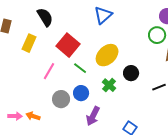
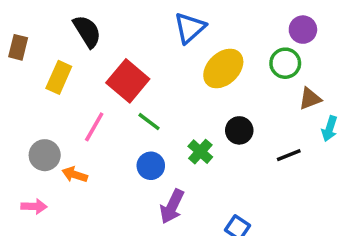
yellow ellipse: (107, 55) -> (223, 68), moved
gray circle: (61, 99) -> (45, 155), moved
orange arrow: (33, 116) -> (75, 175), moved

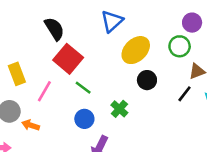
black semicircle: (87, 31) -> (54, 29), moved
yellow rectangle: (59, 77) -> (17, 74), moved, turned -45
black circle: (239, 130) -> (147, 80), moved
black line: (289, 155) -> (185, 94), moved, turned -30

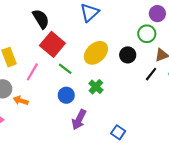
yellow ellipse: (136, 50) -> (96, 53), moved
black circle: (147, 80) -> (128, 55), moved

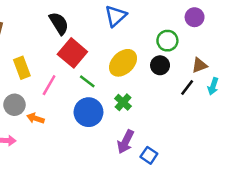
green circle: (147, 34) -> (167, 41), moved
blue circle: (66, 95) -> (88, 112), size x1.5
purple arrow: (79, 120) -> (125, 142), moved

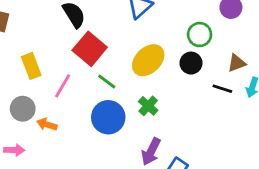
black line: (187, 87) -> (222, 89), turned 70

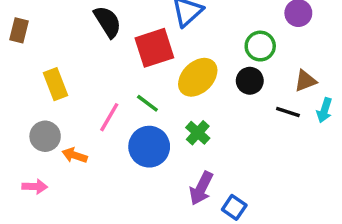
red square: (90, 49) -> (154, 48), moved, turned 32
pink line: (63, 86) -> (109, 117), moved

